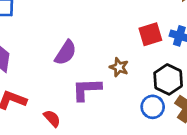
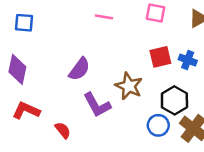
brown star: (119, 67) -> (129, 86), size x1.5
purple L-shape: (87, 89) -> (97, 105), turned -120

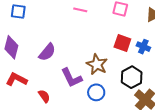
red square: (160, 57) -> (122, 43), turned 30
purple semicircle: (79, 69) -> (47, 52), moved
blue circle: (158, 125) -> (96, 92), moved

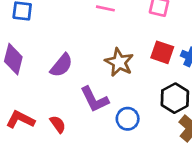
brown star: (97, 64) -> (119, 62), moved
red L-shape: (17, 79) -> (20, 120), moved

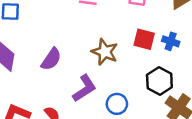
purple L-shape: (94, 99) -> (84, 88), turned -92

